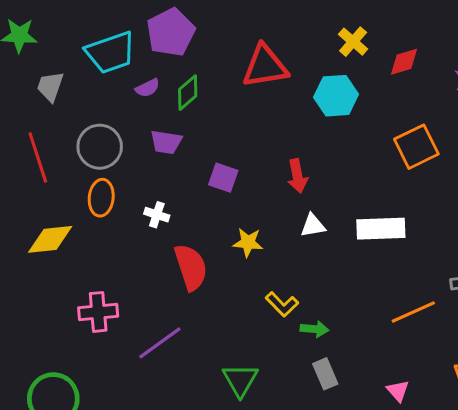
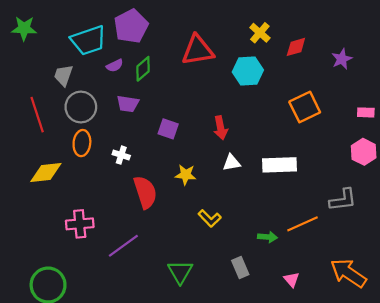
gray trapezoid: (50, 86) -> (63, 75), moved
green arrow: (314, 329) -> (268, 237), moved

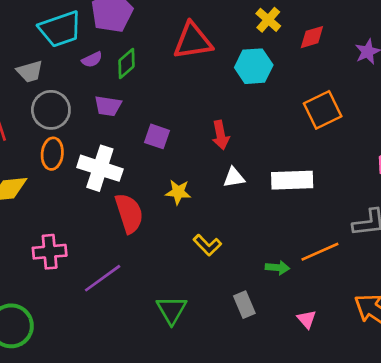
gray trapezoid: (63, 75) -> (30, 71), turned -125
white cross: (121, 155) -> (100, 168), size x2.0

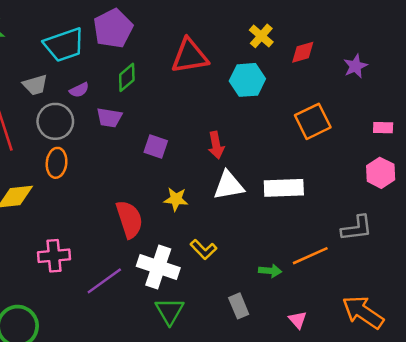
purple semicircle: (92, 60) -> (79, 90), moved
white cross: (100, 168) -> (158, 267), moved
white triangle: (234, 177) -> (229, 185), size x1.5

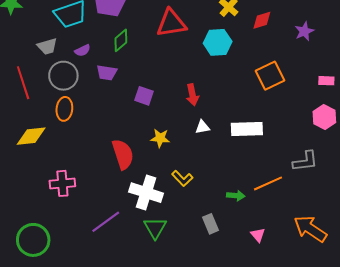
white triangle: (229, 185) -> (202, 127), size x0.6
purple line: (104, 281) -> (106, 222), moved

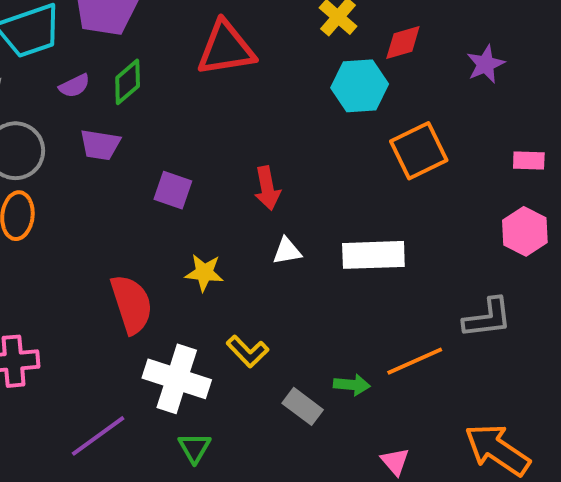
cyan hexagon: (218, 42) -> (360, 86), moved
purple semicircle: (83, 50) -> (74, 86), moved
gray rectangle: (211, 224) -> (303, 406), moved, turned -30
green triangle: (155, 228) -> (194, 448), size x0.7

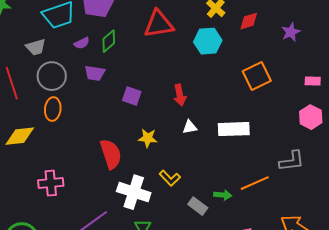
cyan hexagon: (360, 86) -> (208, 41), moved

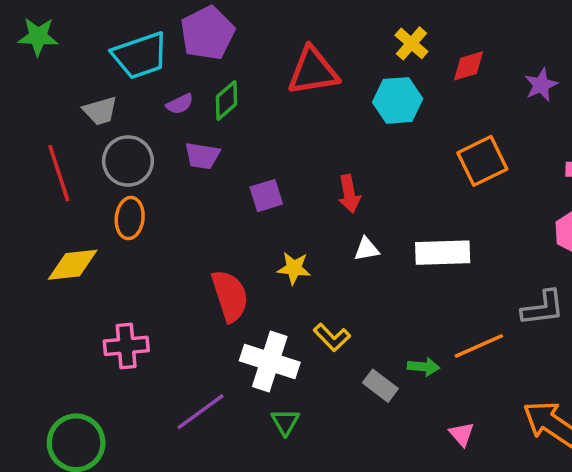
purple square: (132, 96) -> (266, 196), turned -36

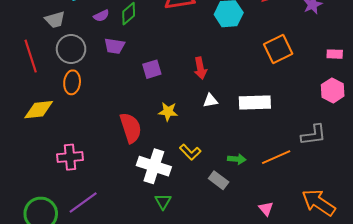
green arrow: (424, 367) -> (237, 159), moved
purple line: (201, 412) -> (83, 203), moved

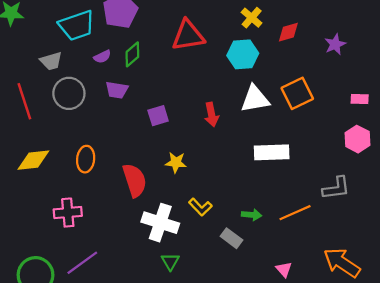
orange ellipse: (72, 82) -> (86, 159), moved
white triangle: (210, 101) -> (255, 99), moved, size x1.8

